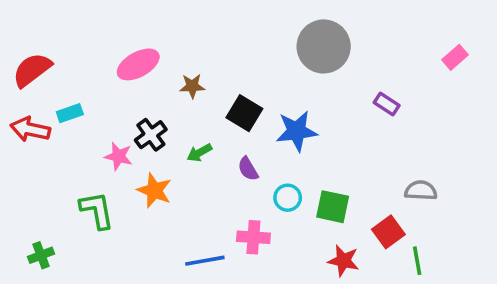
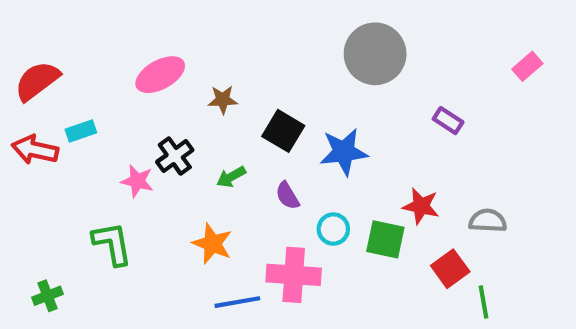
orange star: (154, 190) -> (212, 244), moved
pink cross: (253, 237) -> (294, 275), size x1.4
red star: (343, 261) -> (421, 206), moved

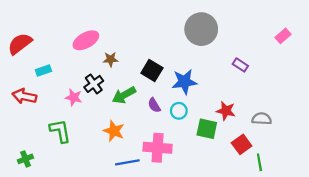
brown star: (223, 100) -> (111, 59), moved
red arrow: (35, 150) -> (24, 96), moved
green arrow: (231, 177) -> (124, 95), size x1.5
cyan circle: (333, 229) -> (179, 111), moved

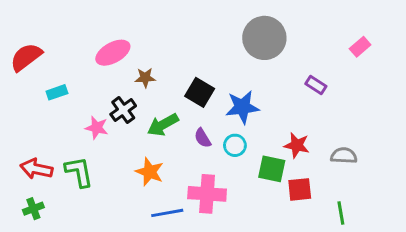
pink rectangle: (283, 36) -> (360, 47), moved
red arrow: (24, 96) -> (36, 169), moved
red square: (242, 144) -> (300, 189), moved, turned 30

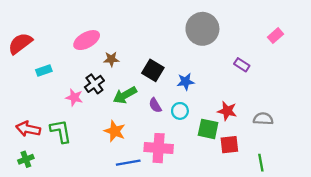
blue star: (242, 107) -> (186, 82), size x0.7

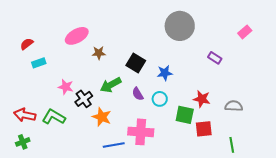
red semicircle: (20, 43) -> (27, 44), moved, size x0.6
black cross: (94, 84) -> (84, 99), moved
green L-shape: (61, 131) -> (54, 117), turned -50

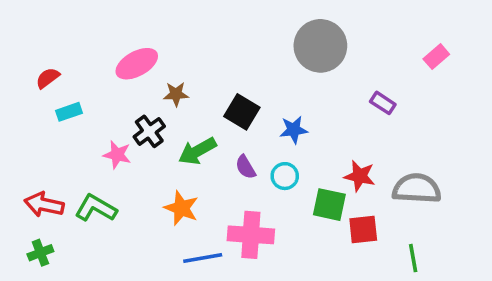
black cross: (84, 99) -> (149, 131), moved
gray semicircle: (234, 106) -> (417, 189), size x1.5

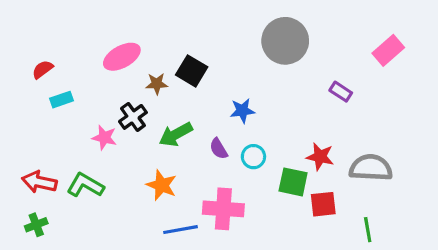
pink rectangle: (436, 57) -> (388, 50), size x1.4
black square: (242, 112) -> (192, 71), moved
blue star: (294, 130) -> (242, 111), moved

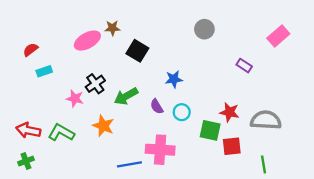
gray circle: (285, 41) -> (204, 29), size x0.6
brown star: (157, 84) -> (112, 28), moved
orange star: (161, 185) -> (103, 126), moved

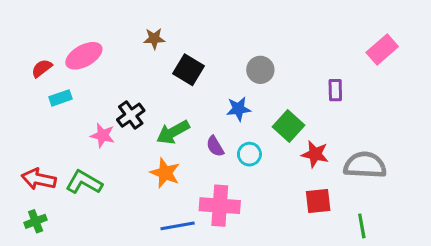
gray circle: (204, 29) -> (260, 70), moved
pink ellipse: (87, 41) -> (84, 56), moved
purple rectangle: (244, 66) -> (335, 90), turned 56
orange star: (103, 126) -> (165, 173), moved
green square: (210, 130) -> (288, 126), moved, turned 30

